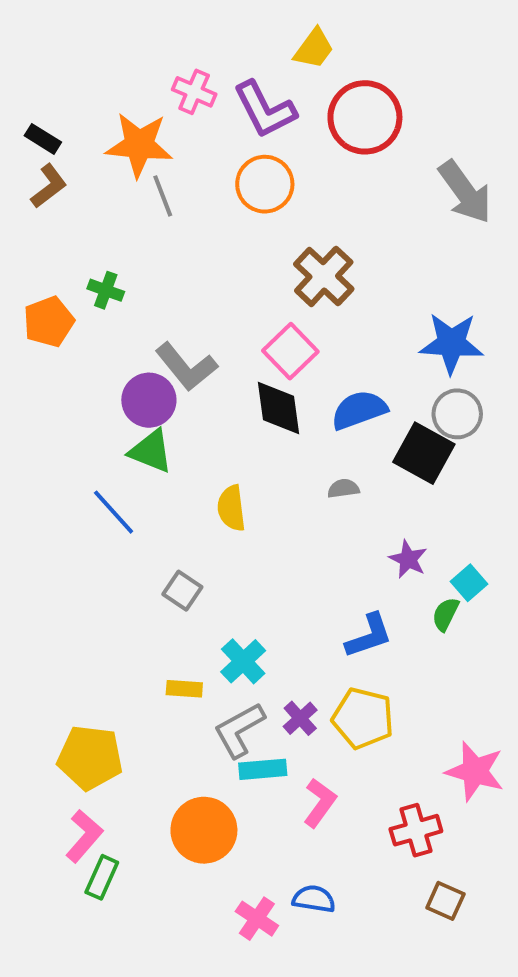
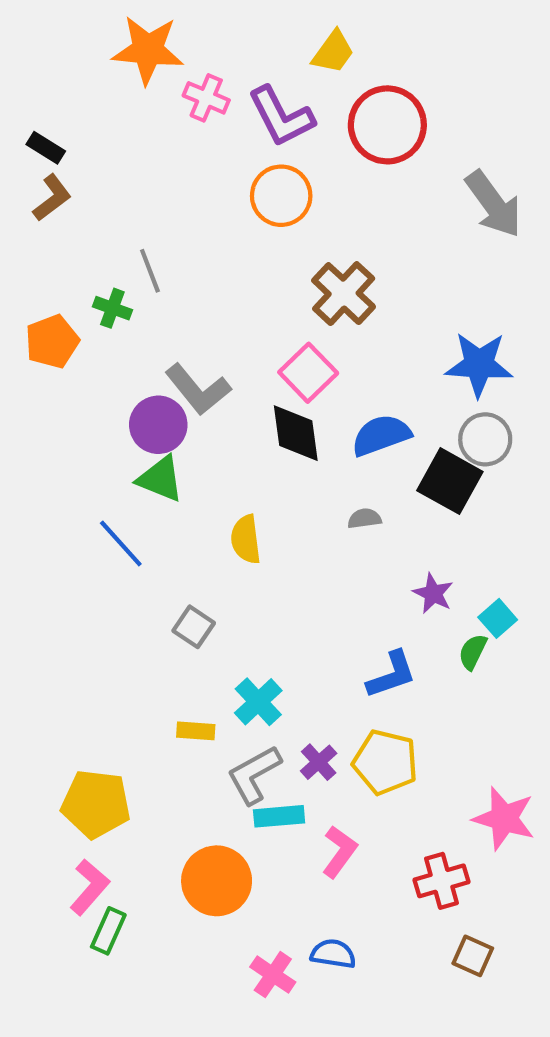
orange star: (139, 145) -> (148, 50), moved
gray line: (163, 196) -> (150, 271), moved

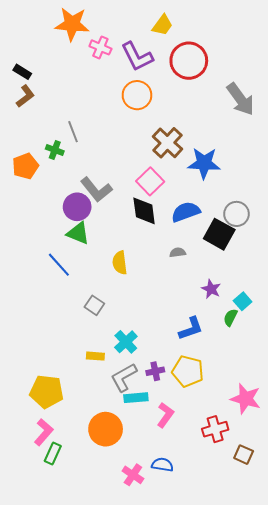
blue star: (479, 364) -> (204, 163), moved
purple cross: (319, 762) -> (155, 371), turned 30
brown square: (473, 956) -> (244, 455), moved

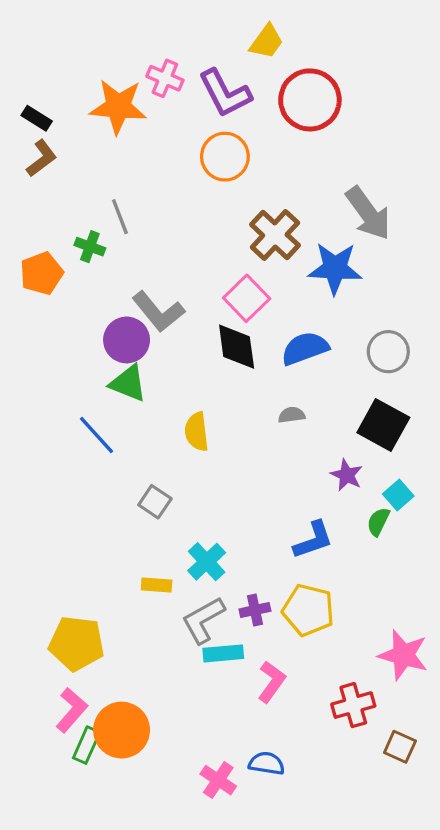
orange star: (72, 24) -> (118, 107), moved
gray arrow: (241, 99) -> (368, 213), moved
black square: (219, 234) -> (383, 425), moved
orange circle: (106, 429) -> (122, 730), moved

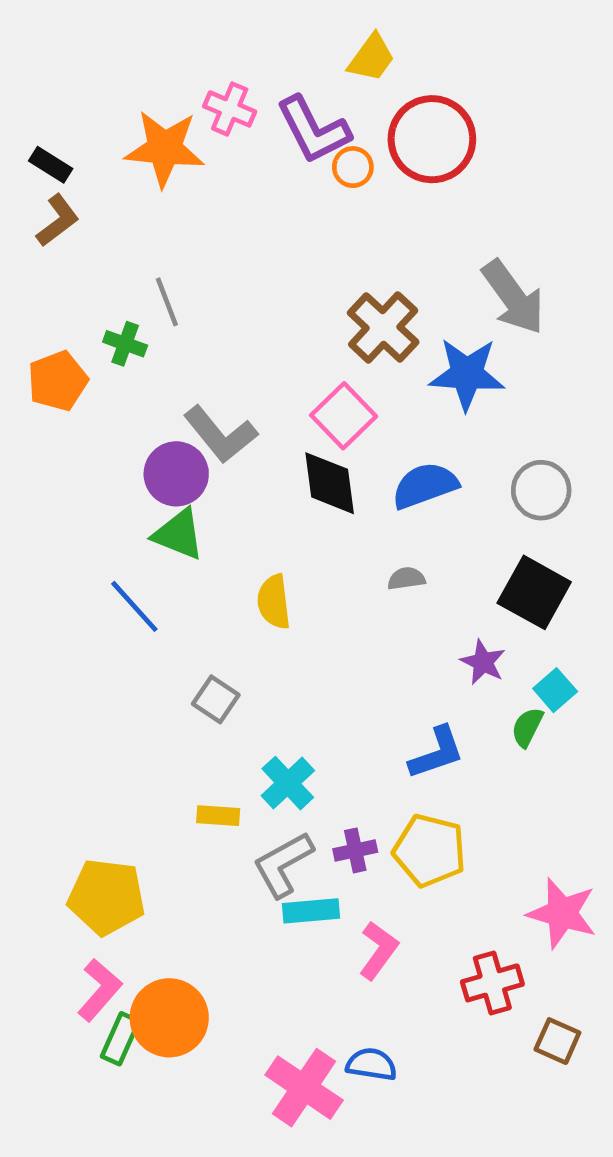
orange circle: (225, 157) -> (353, 167), moved, size x0.6
pink cross: (218, 780) -> (304, 1088), size x1.5

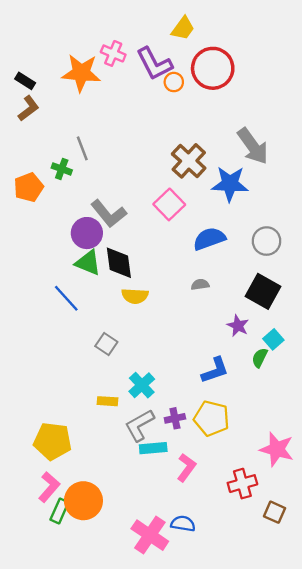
black diamond: (330, 483) -> (119, 263), moved
yellow semicircle: (274, 602) -> (135, 296), turned -80

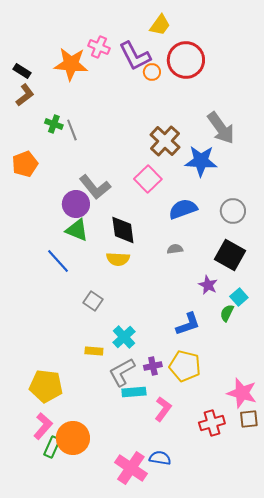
green cross: (62, 169) -> (54, 124), moved
black diamond: (119, 263) -> (123, 230), moved
brown square: (274, 512) -> (249, 419), moved, turned -30

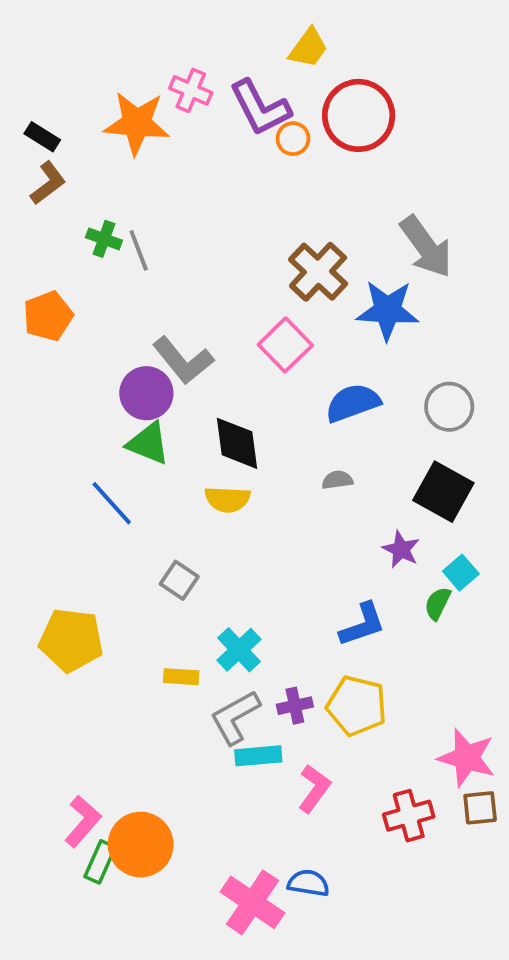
yellow pentagon: (46, 386) -> (71, 640), moved

